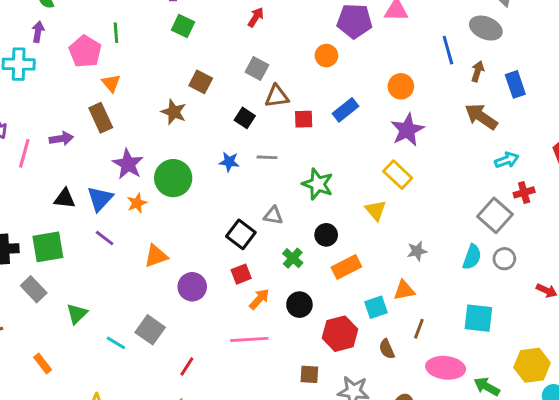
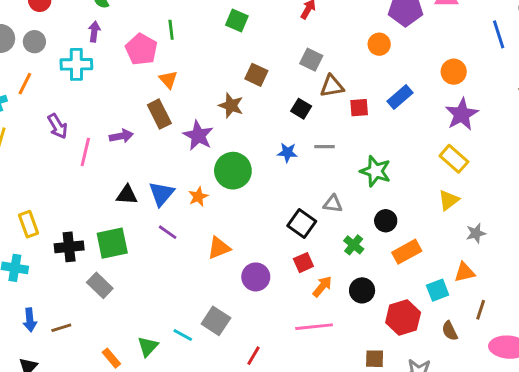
purple star: (128, 164) -> (198, 136), moved
yellow triangle: (376, 210) -> (449, 200), moved, turned 35
green triangle: (77, 314) -> (148, 346), moved

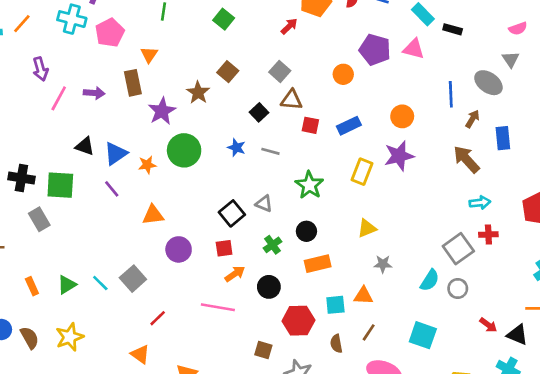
pink pentagon: (141, 49) -> (110, 33), moved
yellow rectangle: (454, 159) -> (362, 172), moved, turned 55

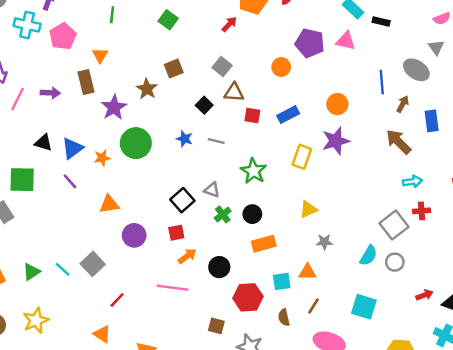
brown square: (228, 72) -> (174, 68), turned 30
green cross: (272, 245) -> (223, 214), moved
red arrow: (488, 325) -> (424, 295), turned -56

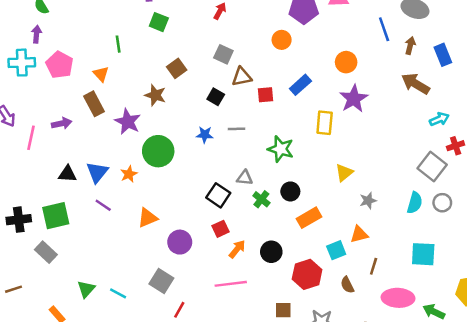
green line: (112, 15) -> (118, 44), moved
gray square: (93, 264) -> (161, 281), moved
green triangle: (31, 272) -> (86, 289), moved

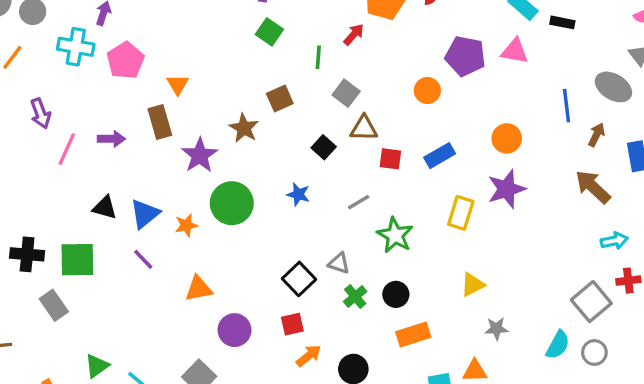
green line: (118, 44) -> (318, 57), moved
gray line: (236, 129) -> (359, 202), moved, turned -42

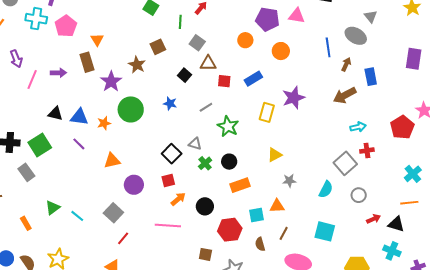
orange circle: (507, 138) -> (281, 51), moved
brown arrow: (593, 187) -> (345, 95), turned -70
blue triangle: (145, 214) -> (79, 117), turned 48
green square: (77, 260) -> (40, 145), turned -30
gray circle: (594, 353) -> (359, 195), moved

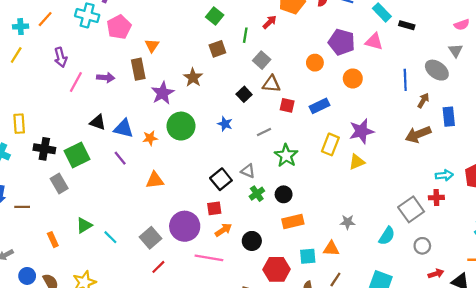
brown square: (158, 47) -> (217, 49), moved
cyan arrow: (358, 127) -> (444, 175), moved
yellow triangle: (275, 155) -> (357, 162), moved
purple circle: (134, 185) -> (185, 226), moved, size x1.4

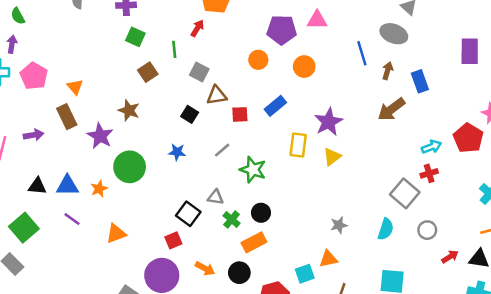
red square: (214, 208) -> (173, 240), moved
orange rectangle: (293, 222) -> (254, 242), moved
orange arrow: (223, 230) -> (205, 269), turned 77

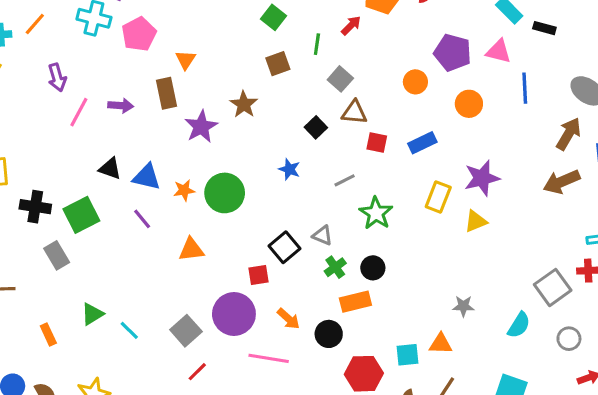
blue line: (362, 53) -> (525, 88), moved
brown arrow: (387, 71) -> (569, 134), size x1.5
green circle: (130, 167) -> (225, 193), moved

